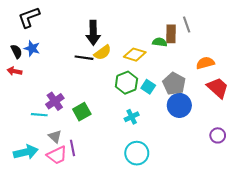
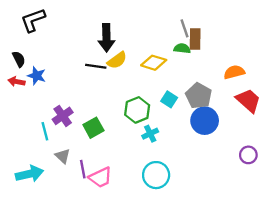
gray line: (187, 24) -> (184, 28), moved
blue star: (32, 48) -> (37, 76), moved
green hexagon: (126, 83) -> (137, 110), moved
cyan line: (39, 115) -> (45, 131), turned 70
pink trapezoid: (57, 155) -> (100, 177), moved

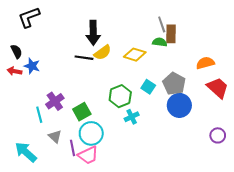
cyan arrow: (29, 174) -> (26, 152), turned -125
cyan circle: (156, 175) -> (91, 133), moved

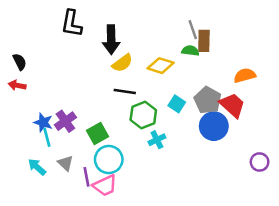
black L-shape: (29, 17) -> (72, 23), moved, turned -60
black line: (84, 58) -> (125, 92), moved
blue star: (32, 66) -> (43, 122), moved
red trapezoid: (218, 88) -> (232, 105), moved
cyan arrow: (26, 152) -> (37, 167), moved, size x0.7

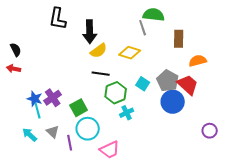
gray line: (193, 30) -> (143, 28), moved
brown rectangle: (204, 41) -> (179, 39), moved
green semicircle: (190, 51) -> (154, 15), moved, size x1.5
pink trapezoid: (105, 185) -> (110, 150), moved

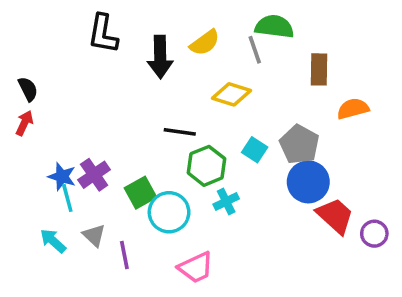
yellow semicircle: (99, 51) -> (205, 43), moved
red arrow: (14, 69) -> (24, 123), turned 104
red trapezoid: (188, 85) -> (335, 216), moved
cyan circle: (88, 129) -> (169, 212), moved

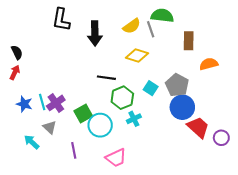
yellow semicircle: (205, 43) -> (132, 26), moved
blue star: (62, 177) -> (24, 104), moved
cyan line: (67, 198) -> (42, 102), moved
gray triangle: (94, 235) -> (50, 127), moved

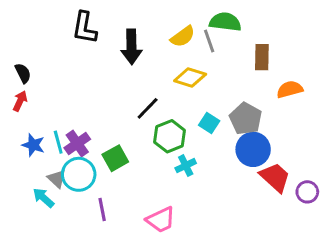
black line: (106, 78) -> (148, 108), turned -54
cyan circle: (100, 125) -> (79, 174), moved
gray triangle: (50, 127) -> (57, 179), moved

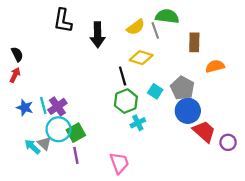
black line: (148, 108) -> (123, 76), moved, turned -60
green square: (115, 158) -> (76, 133), moved
gray triangle: (57, 179) -> (44, 143), moved
pink trapezoid: (161, 220) -> (119, 163), turned -85

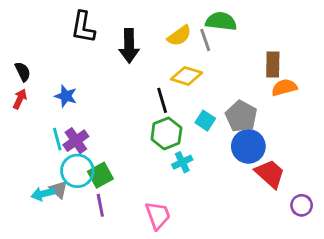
brown rectangle: (194, 42) -> (273, 64), moved
blue star: (25, 108) -> (66, 96), moved
purple circle: (228, 142) -> (302, 205), moved
cyan arrow: (32, 147) -> (43, 194), turned -56

